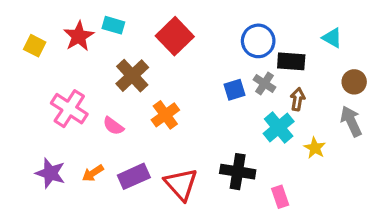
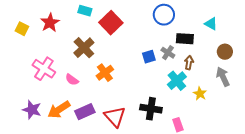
cyan rectangle: (113, 25) -> (85, 11), moved
blue circle: (258, 41) -> (164, 15), moved
orange arrow: (93, 173) -> (59, 110), size x1.6

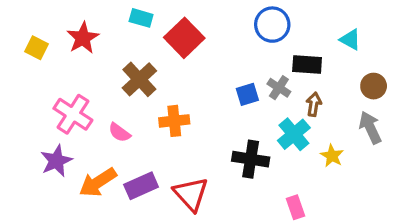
orange cross: (105, 73) -> (174, 121), turned 30
black cross: (151, 109) -> (251, 159), moved
purple star: (32, 110) -> (56, 161), moved, turned 30

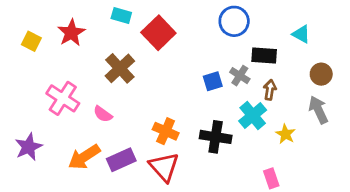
orange cross: (174, 121) -> (166, 131), moved, turned 30
purple star: (56, 161) -> (29, 147), moved
pink rectangle: (295, 207) -> (271, 178), moved

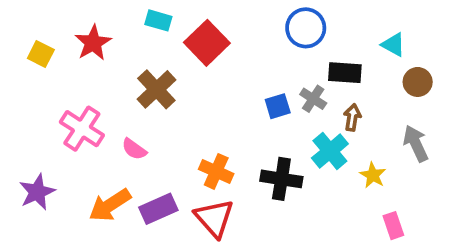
brown circle: (321, 74) -> (418, 82), moved
pink rectangle: (271, 178) -> (393, 226), moved

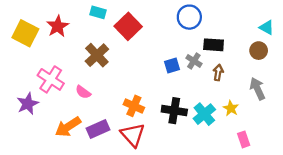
cyan triangle: (393, 45) -> (267, 27), moved
yellow square: (41, 54) -> (25, 33), size x1.6
cyan cross: (330, 151) -> (204, 114), moved
purple star: (37, 192) -> (28, 104), moved

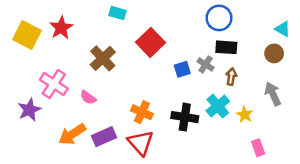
cyan rectangle: (98, 12) -> (117, 13), moved
blue circle: (189, 17) -> (219, 18), moved
red square: (128, 26) -> (150, 42), moved
cyan cross: (204, 114) -> (218, 106), moved

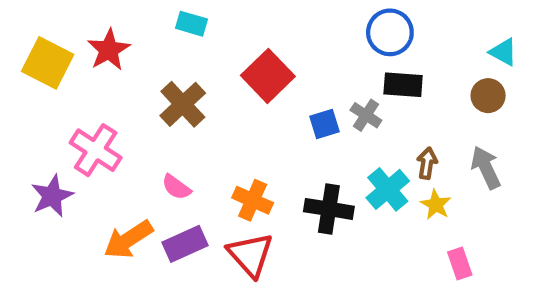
cyan rectangle: (117, 13) -> (192, 24), moved
brown arrow: (231, 77) -> (427, 163), moved
pink semicircle: (88, 97) -> (176, 187), moved

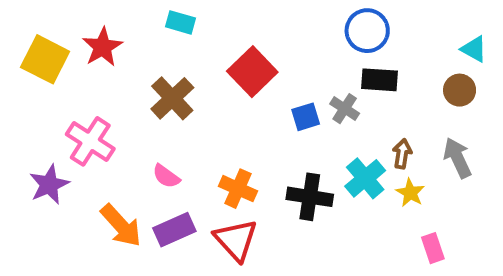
orange arrow: (128, 240) -> (121, 226), turned -99

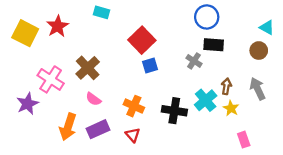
brown cross: (172, 98) -> (88, 68), moved
blue square: (306, 117) -> (150, 66), moved
orange arrow: (121, 226) -> (68, 127), turned 60
red triangle: (236, 240) -> (133, 135), size x0.6

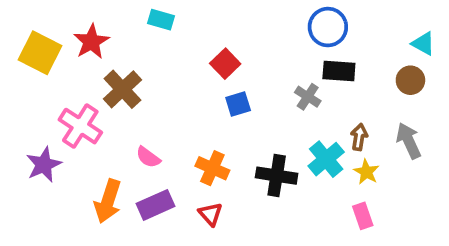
red square: (142, 40) -> (225, 64), size x0.7
brown cross: (88, 68) -> (123, 89), moved
pink rectangle: (244, 140) -> (363, 216), moved

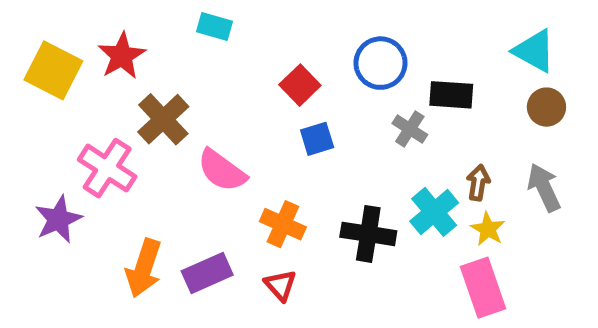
blue circle: (328, 27) -> (381, 63), moved
cyan triangle: (423, 44) -> (534, 51), moved, size x1.4
pink semicircle: (148, 157) -> (222, 170), moved, size x1.5
pink rectangle: (363, 216) -> (483, 288), size x1.6

